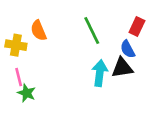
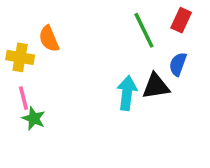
red rectangle: (137, 27) -> (181, 20), moved
green line: (92, 30) -> (144, 30), moved
blue semicircle: (128, 49) -> (178, 64), moved, turned 48

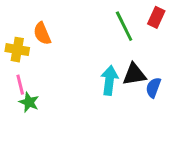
blue semicircle: (178, 64) -> (153, 88), moved

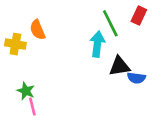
cyan arrow: (109, 80) -> (97, 44), moved
pink line: (20, 85) -> (32, 107), moved
blue semicircle: (153, 88) -> (136, 78), turned -102

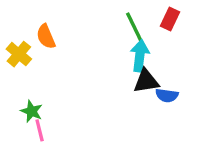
yellow cross: (15, 44) -> (19, 54), turned 30
cyan arrow: (97, 44) -> (140, 56), moved

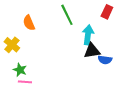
green line: (135, 29) -> (67, 15), moved
yellow cross: (19, 54) -> (12, 45), moved
pink line: (40, 130) -> (25, 82), turned -72

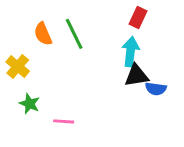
red rectangle: (107, 12) -> (138, 18), moved
green line: (67, 15) -> (74, 34), moved
pink line: (25, 82) -> (64, 121), moved

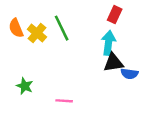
orange semicircle: (43, 34) -> (16, 28), moved
yellow cross: (18, 67) -> (37, 33), moved
pink line: (64, 121) -> (64, 101), moved

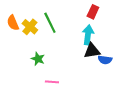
green star: (25, 86) -> (38, 59), moved

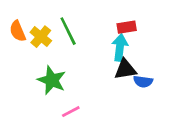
red rectangle: (93, 12) -> (127, 27), moved, turned 56
green star: (38, 59) -> (52, 80), size x1.5
pink line: (52, 82) -> (71, 112), turned -32

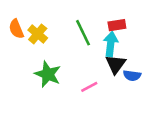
green line: (68, 31) -> (83, 33), moved
black triangle: (125, 69) -> (116, 64), turned -45
pink line: (71, 112) -> (89, 87), moved

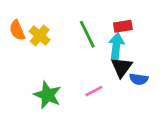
green star: (48, 74) -> (48, 95), moved

